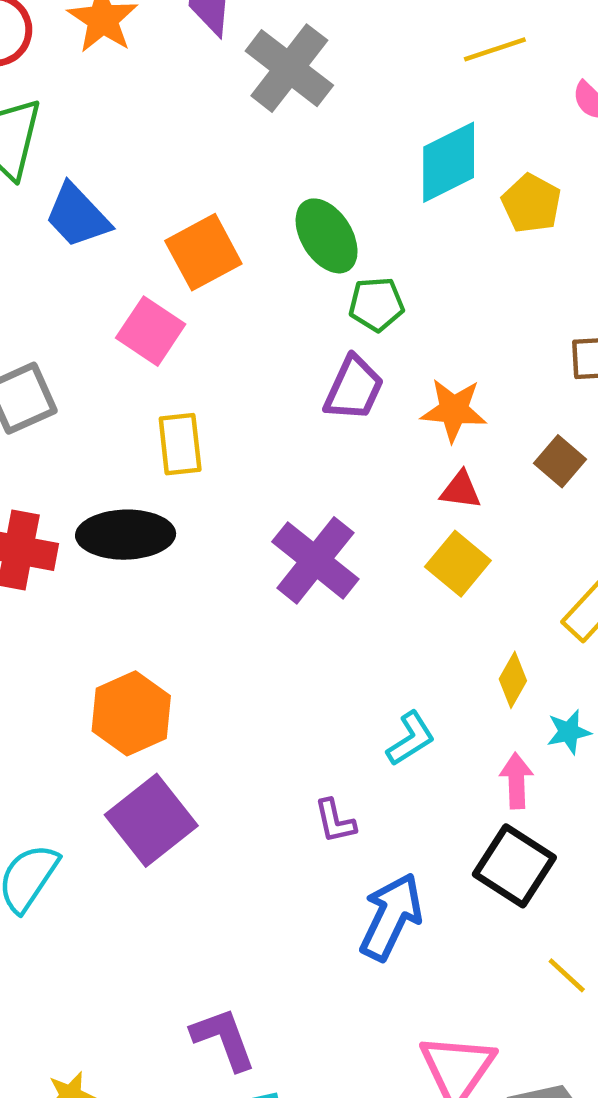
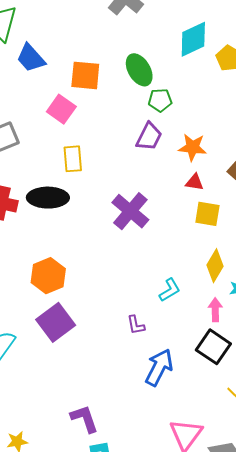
orange square: (203, 252) -> (85, 75), turned 32
yellow square: (458, 564) -> (207, 214), moved, turned -32
yellow diamond: (513, 680) -> (215, 266), size x1.4

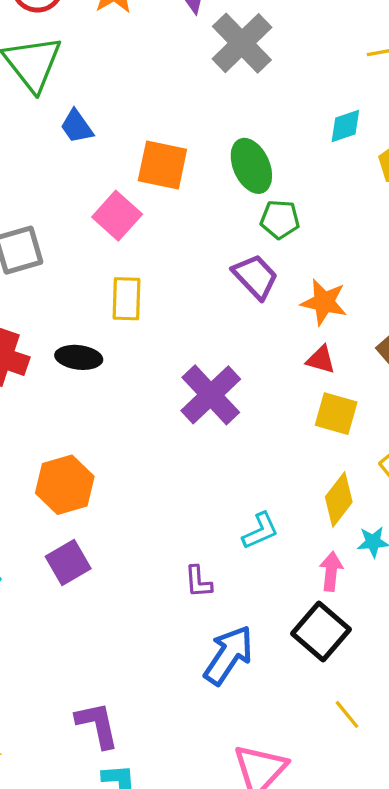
cyan diamond: (193, 39) -> (345, 126), size x0.6
blue trapezoid: (31, 58) -> (77, 126), size x0.7
purple trapezoid: (149, 137) -> (255, 277), turned -76
black ellipse: (48, 198) -> (79, 357), size x0.7
purple square: (56, 322) -> (68, 563), size x0.7

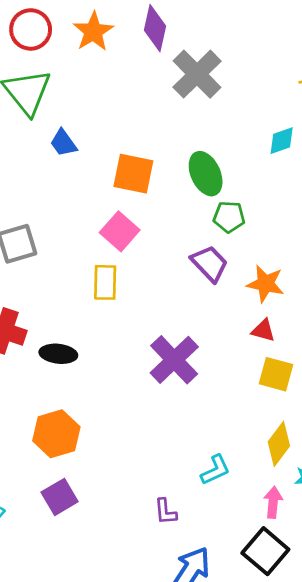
pink square: (117, 216) -> (120, 231), moved
black ellipse: (79, 357) -> (58, 354), moved

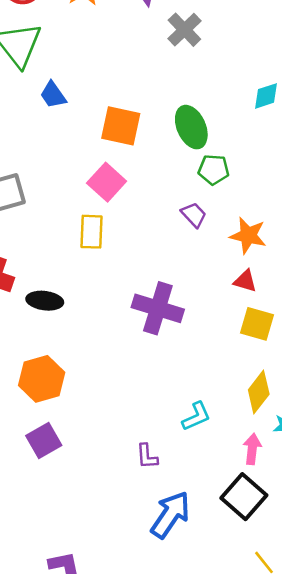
gray cross: (197, 74) -> (184, 30), size x0.7
purple trapezoid: (210, 264) -> (194, 215), size x0.7
purple cross: (174, 360) -> (158, 308), turned -30

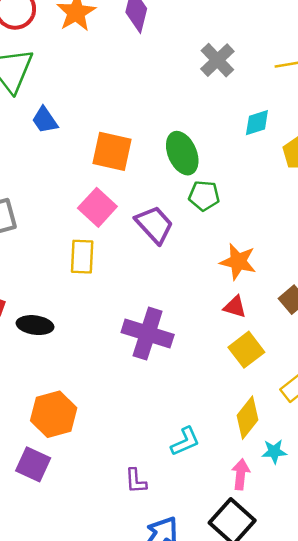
gray cross: (184, 30) -> (217, 60), moved
purple trapezoid: (194, 215) -> (154, 225), moved, size x1.5
yellow square: (257, 324) -> (246, 350), turned 36
orange hexagon: (42, 379) -> (54, 414), moved
purple square: (44, 440) -> (33, 464), turned -36

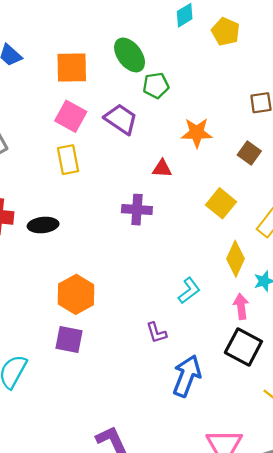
red triangle: (235, 307) -> (162, 169), moved
purple cross: (148, 333) -> (137, 210), size x0.7

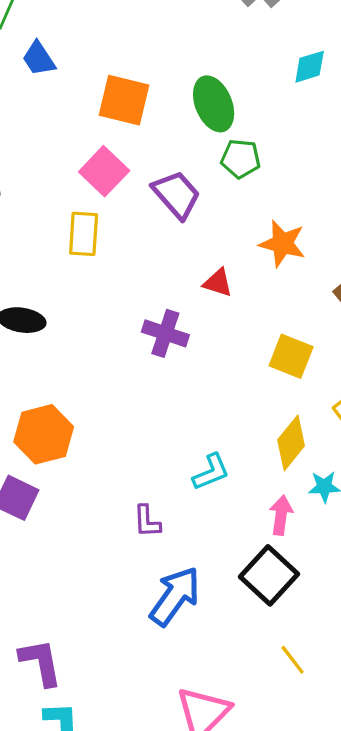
yellow square: (221, 203) -> (291, 356), turned -32

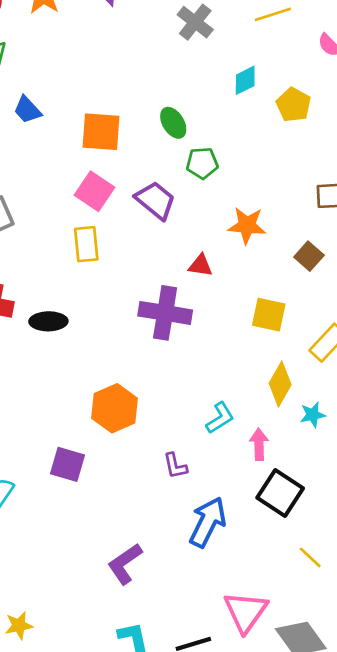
green ellipse: (214, 104) -> (173, 123), size x0.7
purple cross: (165, 333) -> (165, 313), size x1.4
orange hexagon: (44, 434) -> (115, 408), moved
pink arrow: (281, 515) -> (259, 444), moved
purple L-shape: (41, 662) -> (125, 564), moved, turned -105

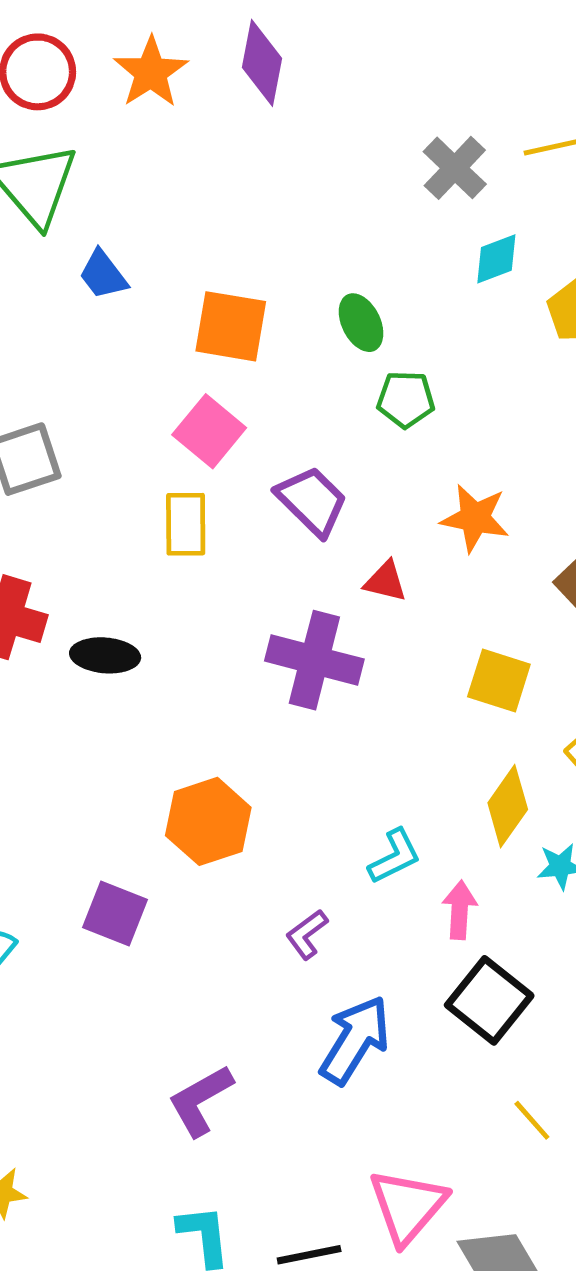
gray cross: (195, 22) -> (455, 168), moved
purple trapezoid: (156, 200) -> (312, 501), moved
purple L-shape: (175, 466) -> (307, 934), turned 60

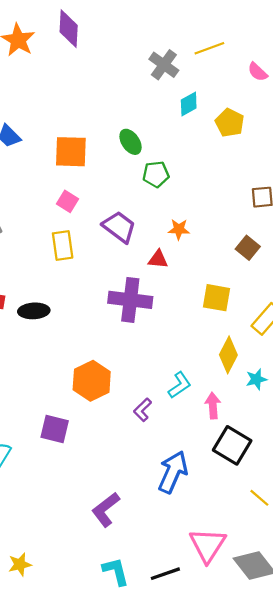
pink square: (209, 431) -> (68, 201), size x0.7
orange star: (475, 518) -> (179, 229), moved, size x0.7
purple L-shape: (307, 934) -> (143, 410), moved

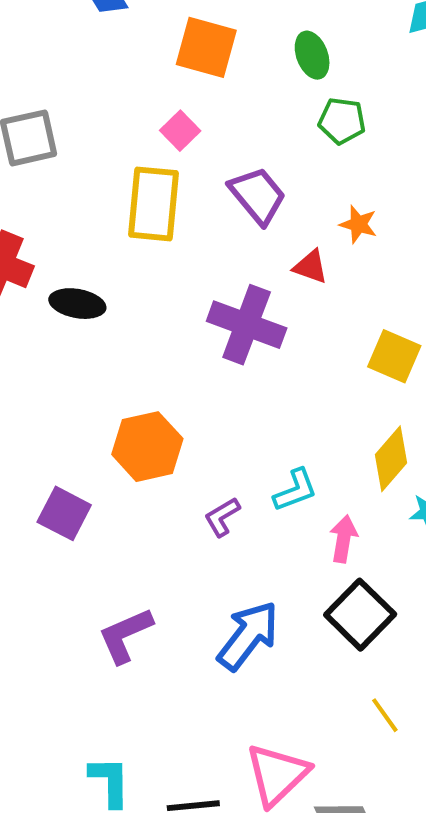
yellow rectangle: (63, 246) -> (153, 204), size x1.4
purple L-shape: (106, 510) -> (125, 635), moved

